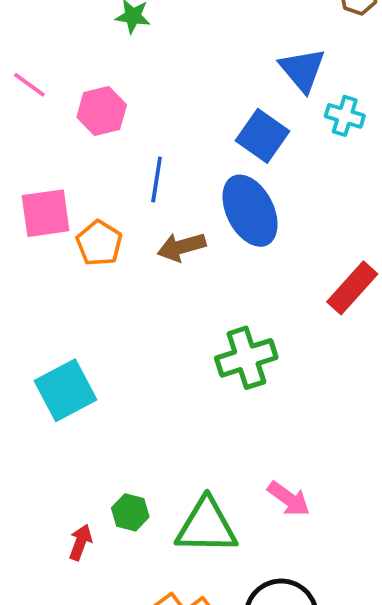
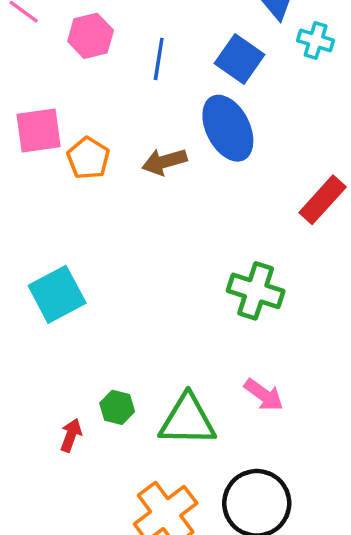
blue line: (157, 180) -> (159, 59), moved
green cross: (246, 358) -> (256, 291), moved, turned 36

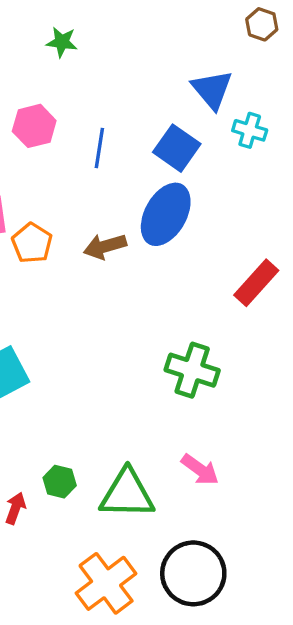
blue ellipse: (228, 128) -> (166, 214), turned 56

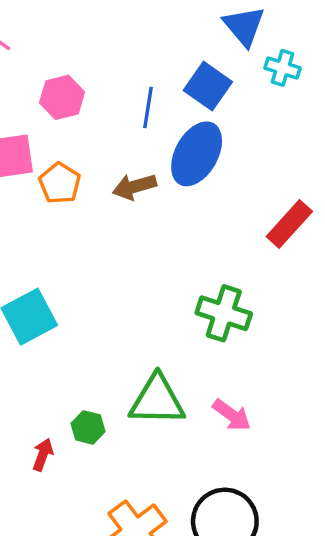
pink hexagon: (34, 126) -> (62, 97), moved
blue line: (99, 148) -> (148, 108), moved
green triangle: (127, 494) -> (157, 400), moved

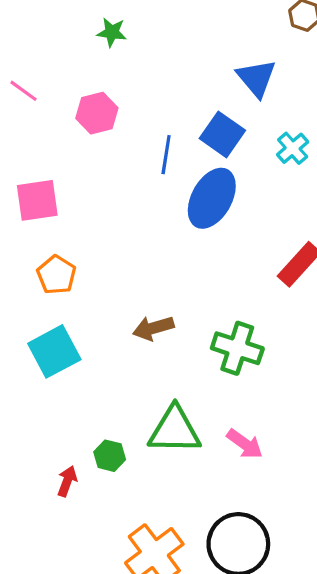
cyan cross: (282, 68) -> (293, 148), moved, turned 32
pink hexagon: (62, 97) -> (97, 113), moved
orange pentagon: (60, 183) -> (56, 275), moved
brown arrow: (134, 187) -> (153, 328), moved

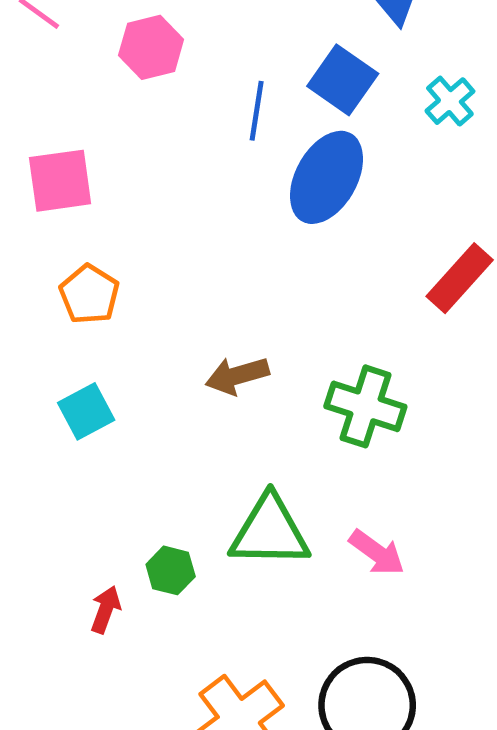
cyan square: (54, 351) -> (86, 411), size x0.7

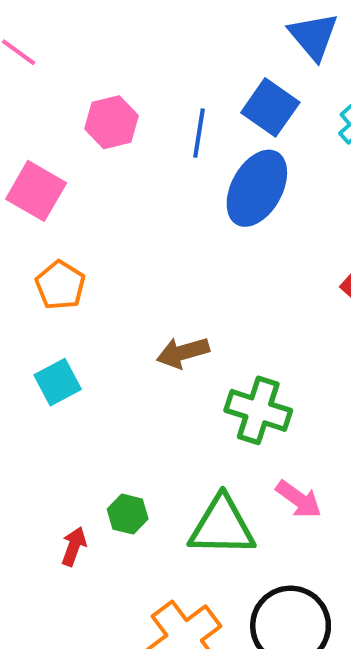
pink hexagon: (151, 47) -> (111, 122), moved
pink square: (60, 181) -> (36, 191), turned 38
green cross: (365, 406) -> (258, 410), moved
green triangle: (270, 531) -> (222, 526), moved

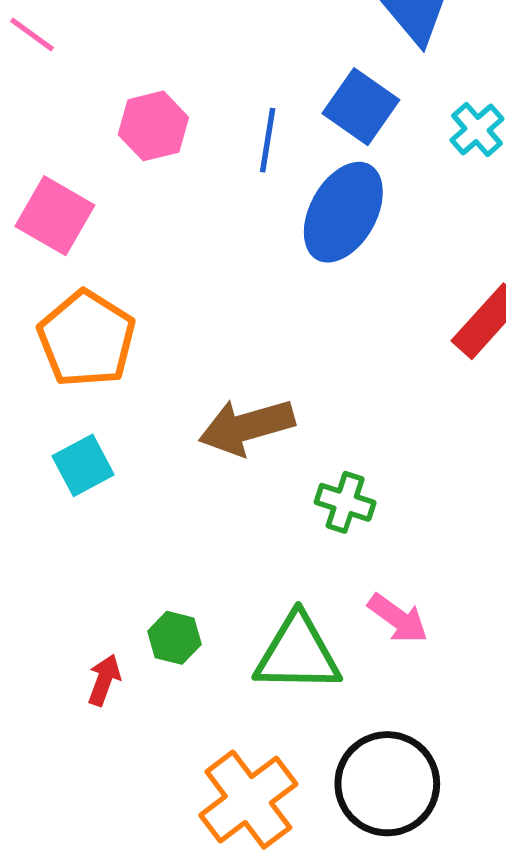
orange pentagon: (60, 285) -> (87, 339), size x1.5
brown arrow: (183, 352) -> (247, 427), size x1.4
green cross: (258, 410) -> (345, 502), size x0.7

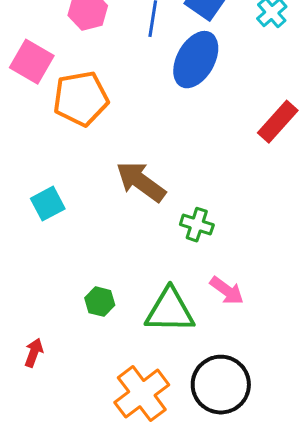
orange pentagon: (87, 339) -> (81, 99), moved, turned 30
brown arrow: (247, 427) -> (141, 182), turned 52
red arrow: (104, 680) -> (34, 353), moved

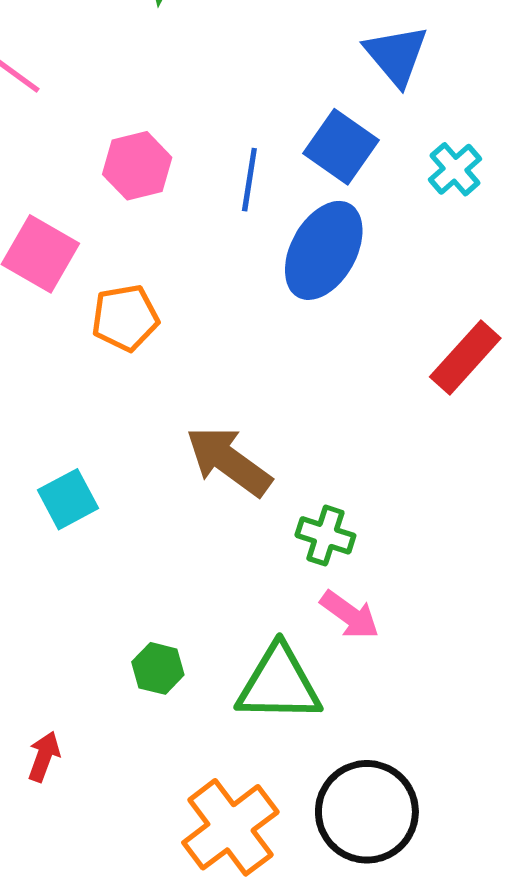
orange pentagon: (81, 99) -> (125, 318), size x0.7
pink arrow: (227, 291) -> (350, 615), moved

